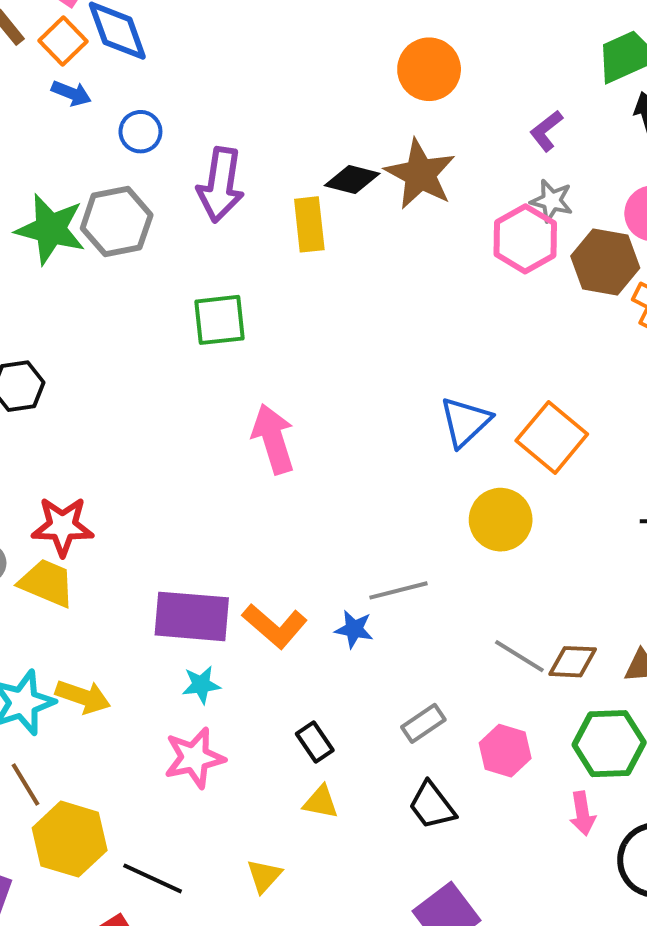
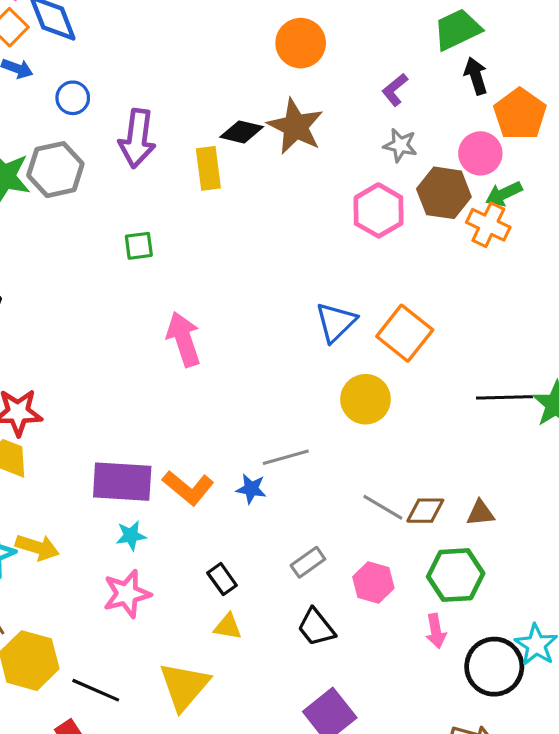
pink hexagon: (525, 239) -> (379, 210), moved
green square: (219, 320) -> (139, 246), size x0.7
yellow triangle: (264, 876) -> (184, 686), size x1.8

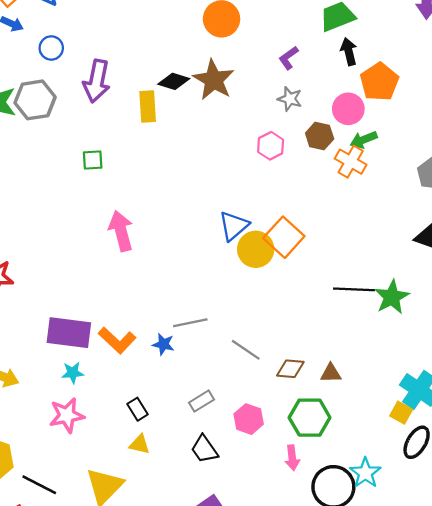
brown hexagon: (444, 193) -> (320, 136), size x0.7
pink hexagon: (379, 210) -> (271, 146), size x0.7
yellow circle: (366, 399) -> (256, 249), moved
gray line: (383, 507) -> (246, 350), moved

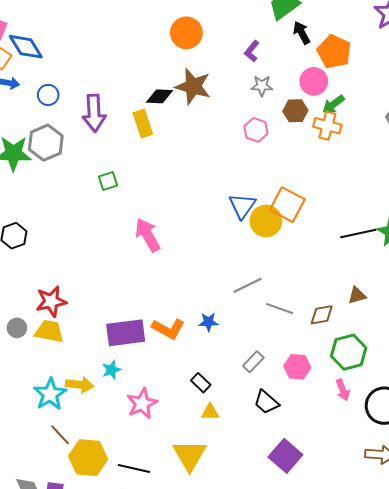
gray line: (190, 323) -> (247, 285), moved
cyan star: (73, 373) -> (111, 370), moved
brown triangle: (331, 373) -> (357, 295), moved

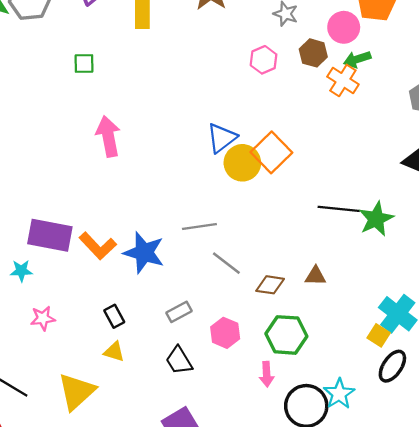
blue star: (208, 322) -> (144, 253), size x1.8
pink star: (142, 403) -> (43, 318), size x0.7

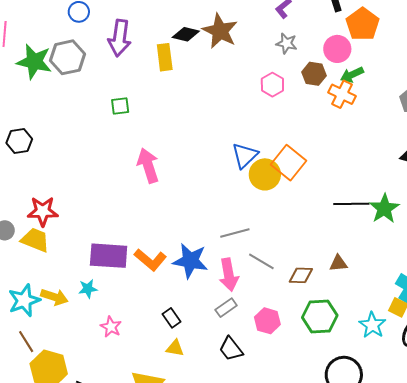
pink star: (43, 318) -> (111, 327), turned -30
pink arrow: (267, 374) -> (229, 275), moved, size x1.5
cyan star: (339, 394) -> (372, 325), moved

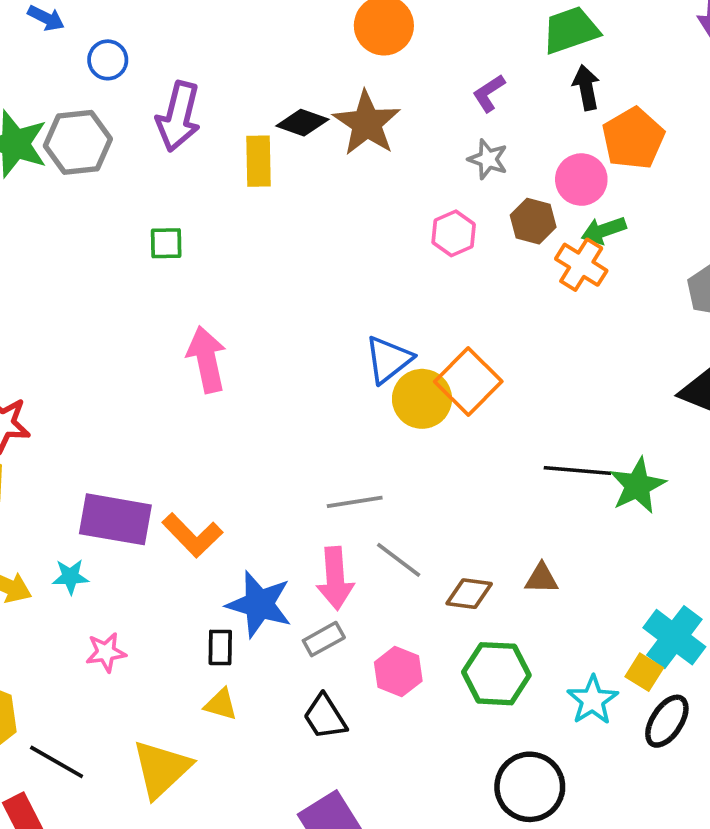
blue star: (190, 261) -> (259, 604), moved
black rectangle: (171, 318) -> (220, 647), turned 30
pink star: (111, 327) -> (106, 652), turned 30

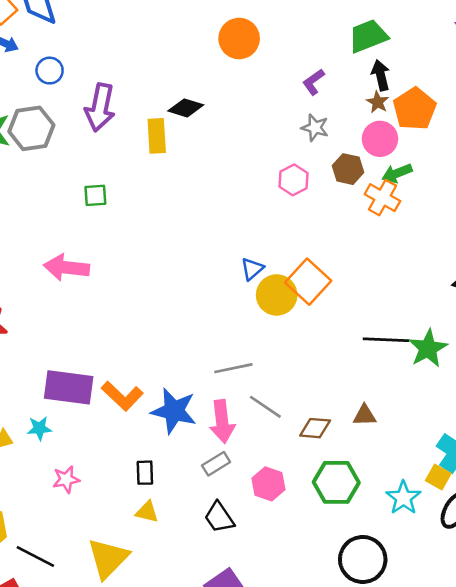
brown star: (367, 123) -> (378, 102), moved, size x0.5
pink arrow: (207, 359) -> (66, 268), moved, turned -69
blue triangle: (388, 359) -> (252, 269), size x0.7
blue star: (259, 604) -> (174, 411), moved

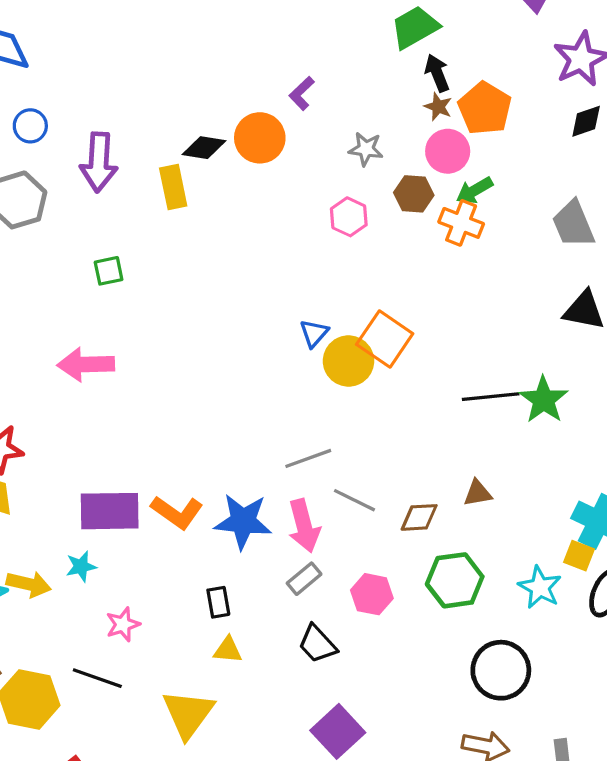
orange circle: (239, 39) -> (260, 138), moved
purple L-shape: (314, 82) -> (302, 93), moved
black line: (35, 557) -> (97, 678), moved

